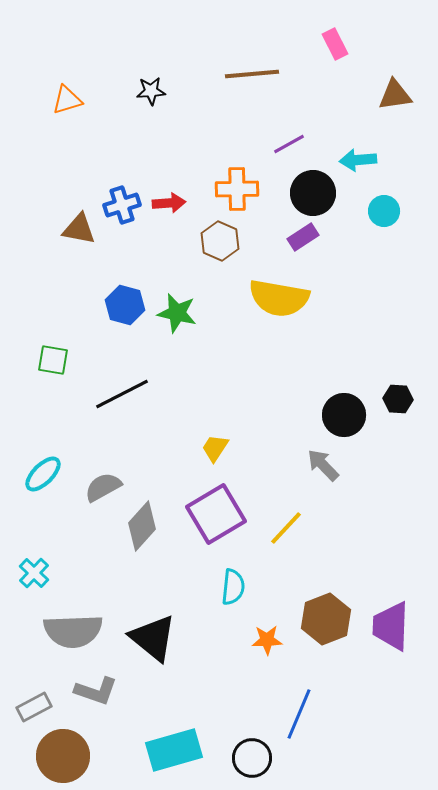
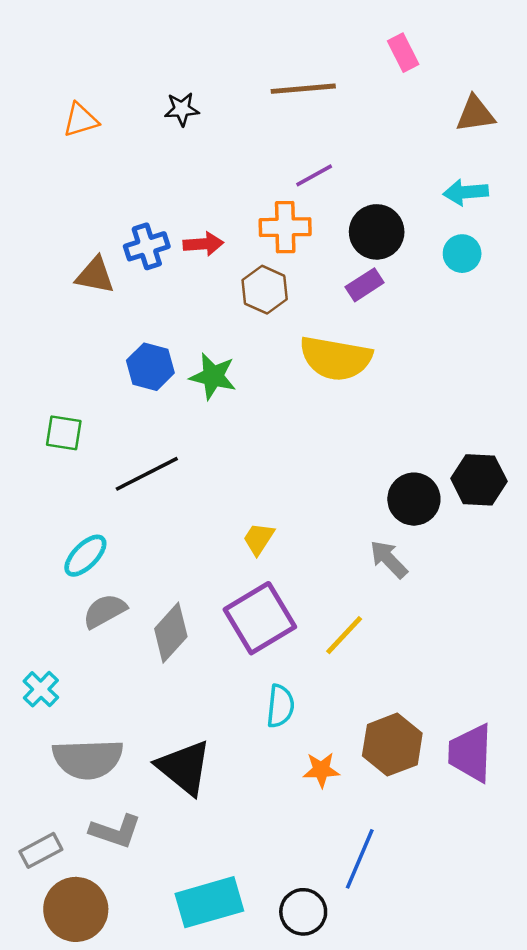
purple line: (289, 144) -> (314, 175), moved
cyan arrow: (358, 160) -> (466, 192), moved
black hexagon: (398, 399) -> (479, 480), size x1.5
cyan ellipse: (43, 474) -> (85, 556), moved
gray semicircle: (103, 487) -> (105, 611), moved

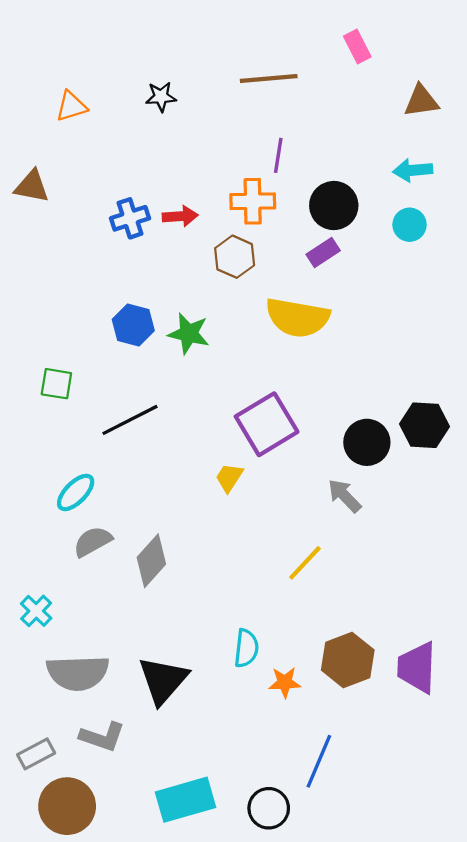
purple line: (314, 175) -> (278, 155), turned -52
brown triangle: (95, 275) -> (32, 186), moved
purple square: (260, 618) -> (267, 424), moved
cyan semicircle: (280, 706) -> (246, 648), moved
black triangle: (184, 767) -> (163, 680), turned 32

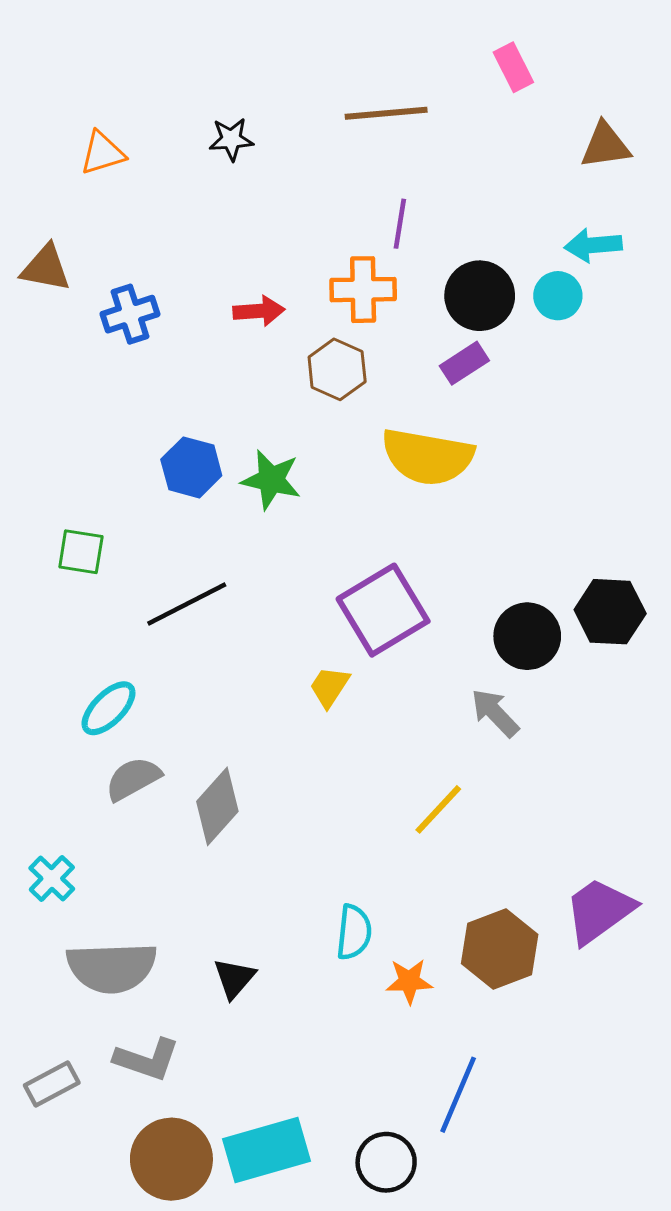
blue cross: (130, 218) -> (130, 314), moved
cyan circle: (410, 225) -> (558, 296), moved
purple trapezoid: (417, 667) -> (599, 911), moved, turned 52
black triangle: (163, 680) -> (234, 978), size x0.6
brown circle: (67, 806) -> (171, 1159), moved

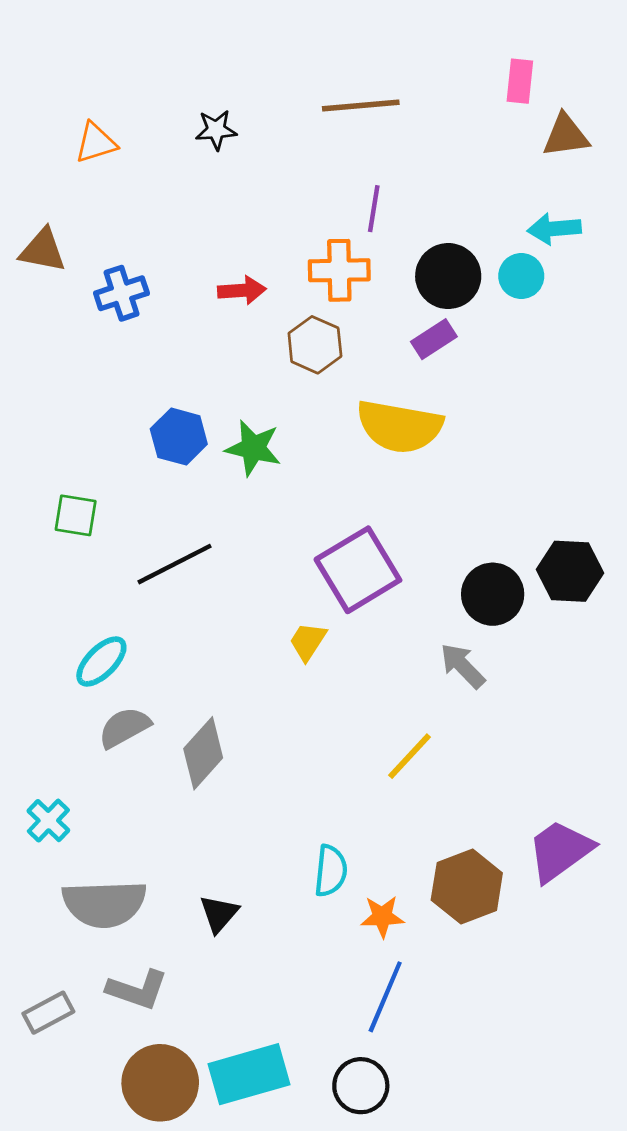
pink rectangle: (513, 67) -> (520, 81), moved, turned 33
blue line: (458, 1095) -> (385, 997), moved

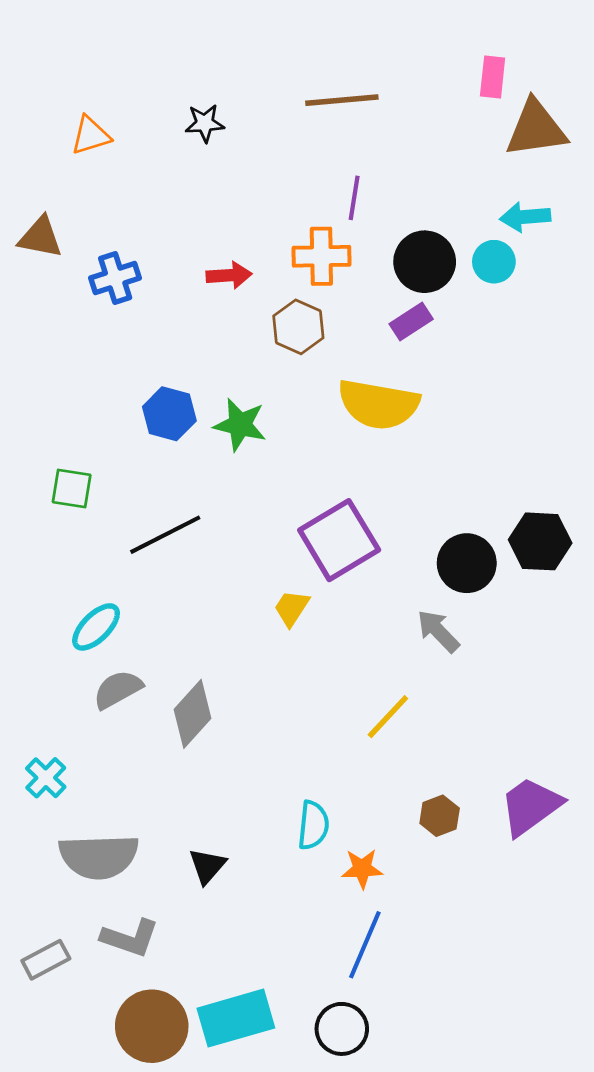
brown triangle: (566, 136) -> (536, 129), size x1.4
brown hexagon: (467, 886) -> (440, 816), moved, size x0.6

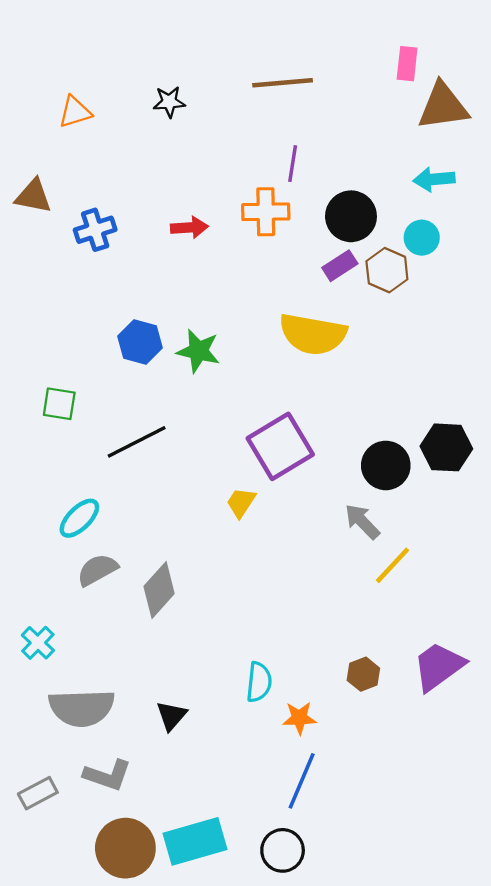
cyan circle: (494, 262) -> (422, 238), moved
brown hexagon: (298, 327) -> (387, 270), moved
yellow line: (388, 717) -> (393, 565), moved

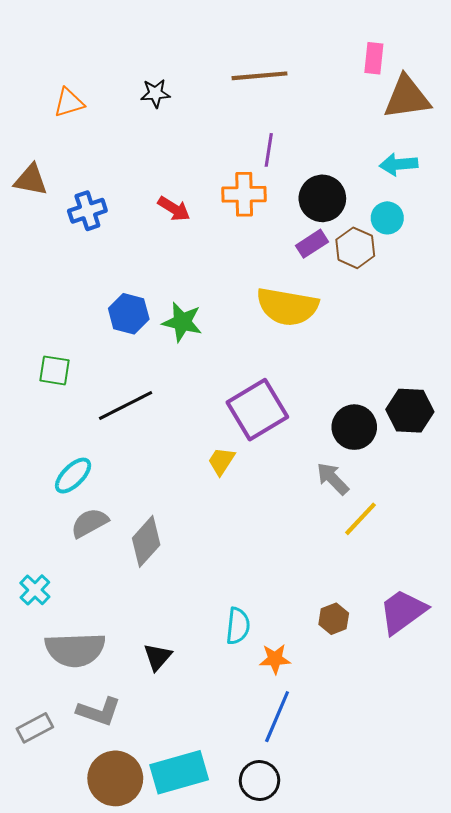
red arrow: (189, 228) -> (174, 209), turned 36

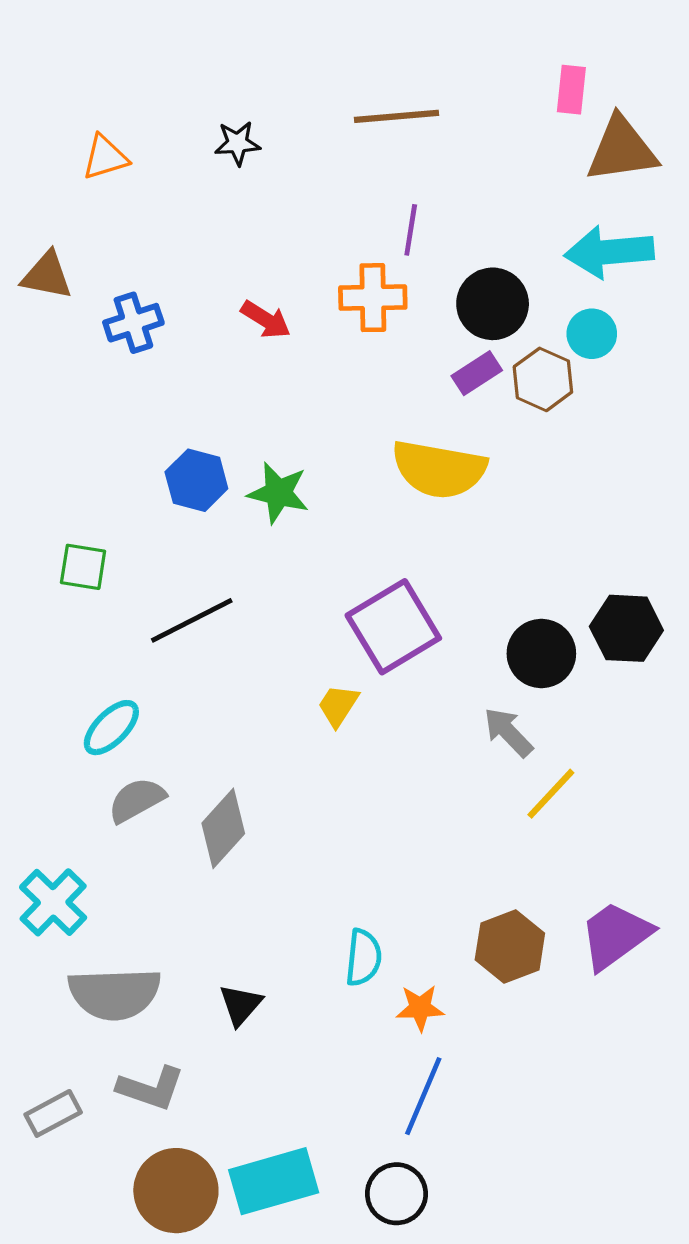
cyan arrow: (399, 164) -> (609, 252), size x1.5
cyan cross: (35, 590) -> (53, 902), size x1.4
brown hexagon: (334, 619) -> (510, 946), size x1.5

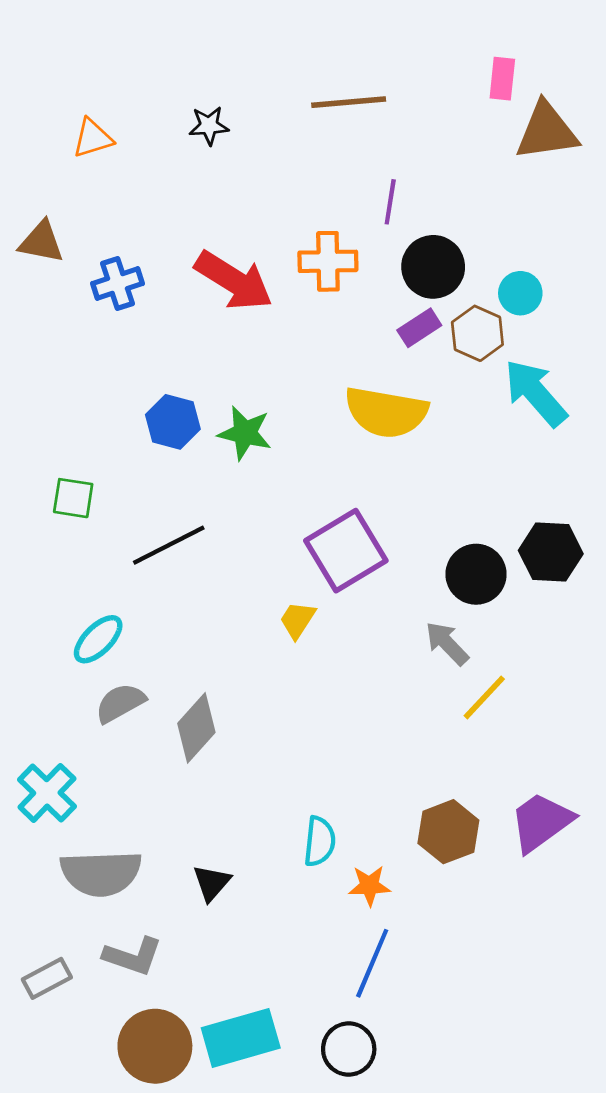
purple line: (411, 230) -> (390, 202), moved
cyan arrow: (609, 252) -> (536, 393), moved, turned 54
red arrow: (266, 320) -> (234, 281), size x1.8

